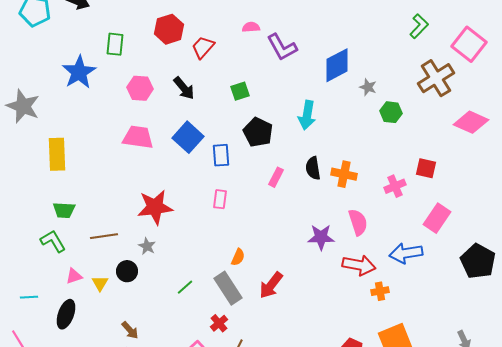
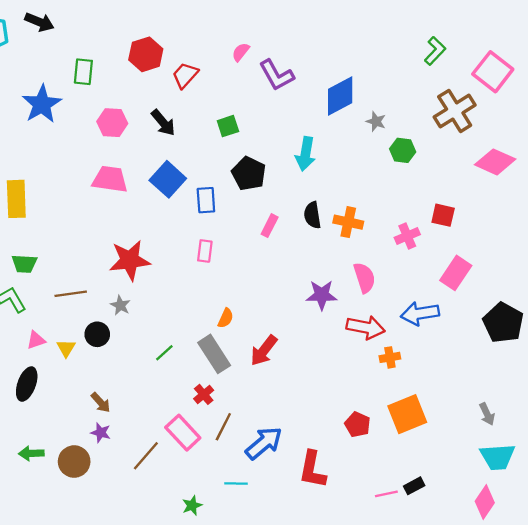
pink semicircle: (251, 27) -> (241, 52), turned -48

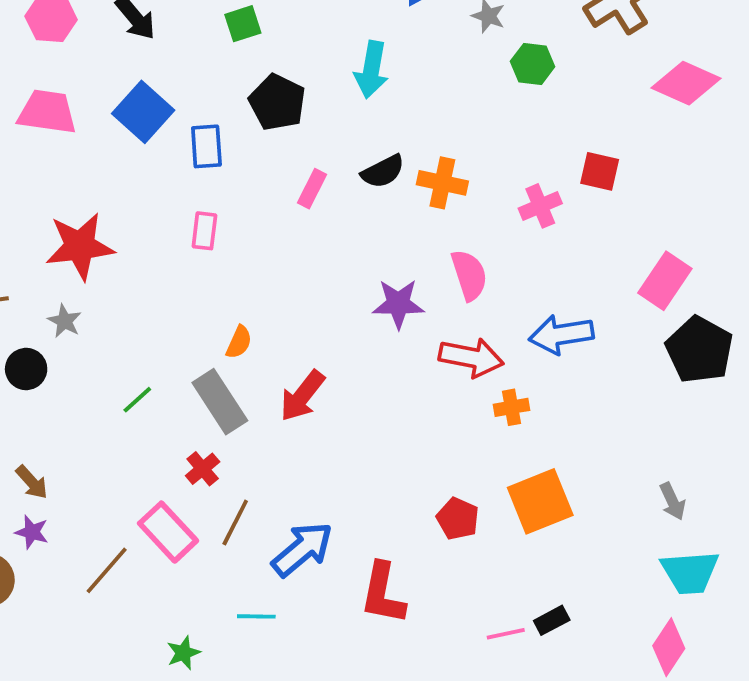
black semicircle: (312, 215) -> (383, 171), turned -108
pink rectangle: (456, 273) -> (665, 281), moved

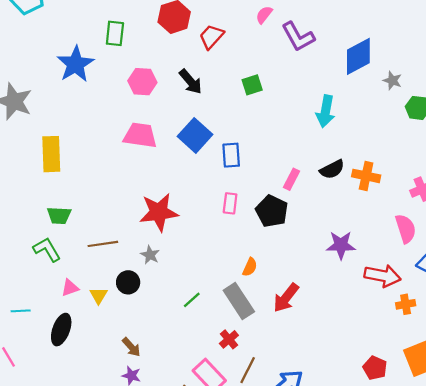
black pentagon: (277, 102) -> (272, 211), moved
pink semicircle: (469, 275) -> (406, 229), moved

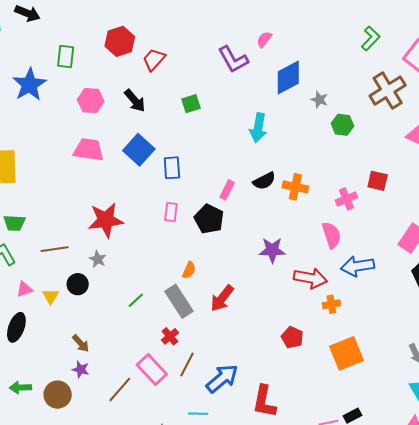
pink semicircle: (264, 15) -> (264, 39), moved
red pentagon: (375, 368) -> (292, 337), moved

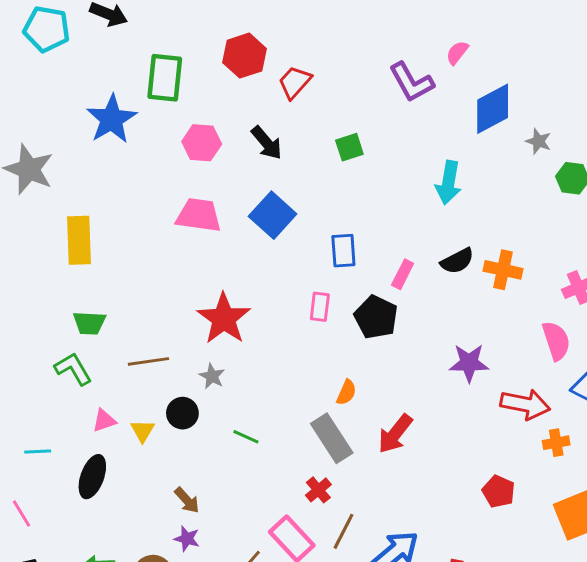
green rectangle: (66, 56) -> (165, 78), size x1.4
blue rectangle: (172, 168) -> (343, 251), moved
red star: (106, 220) -> (224, 319), turned -30
green line: (136, 300) -> (246, 437), moved, turned 66

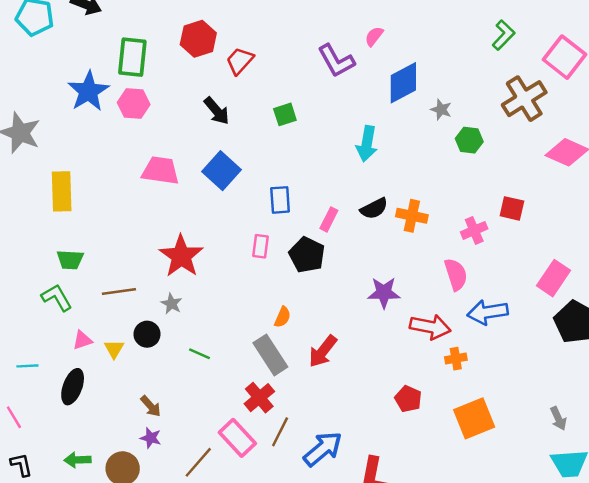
pink hexagon: (202, 143) -> (134, 103), moved
red cross: (318, 490) -> (259, 398), size x1.4

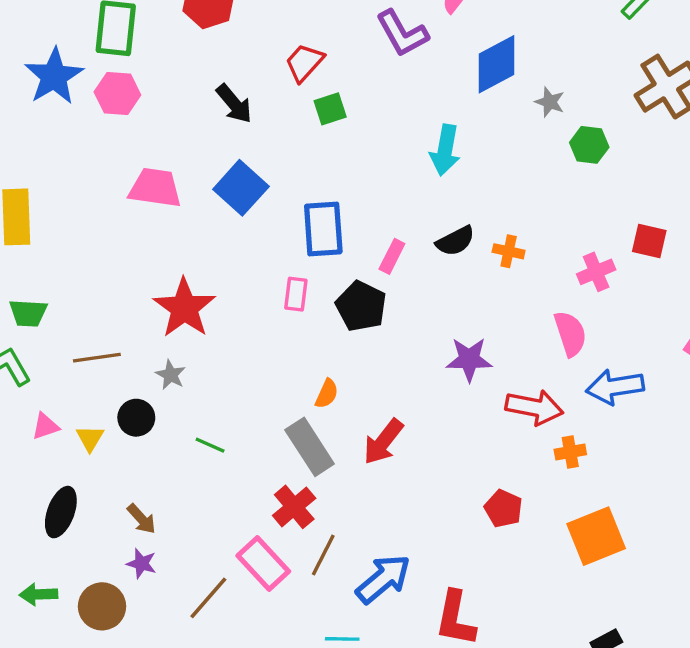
red trapezoid: (240, 61) -> (304, 63), moved
blue rectangle: (280, 200) -> (323, 229), size x1.4
orange cross: (412, 216) -> (509, 251), size x0.7
black ellipse: (73, 387) -> (61, 512), moved

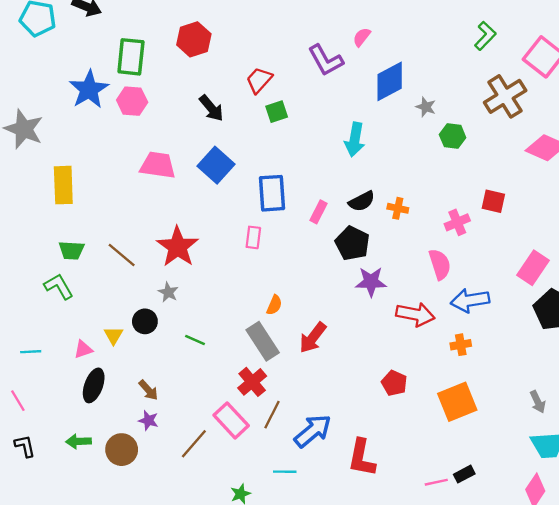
black pentagon: (361, 306) -> (352, 243), moved
brown line: (97, 358) -> (122, 255), moved, turned 48
pink triangle: (45, 426) -> (83, 349), moved
orange cross: (570, 452) -> (461, 345), moved

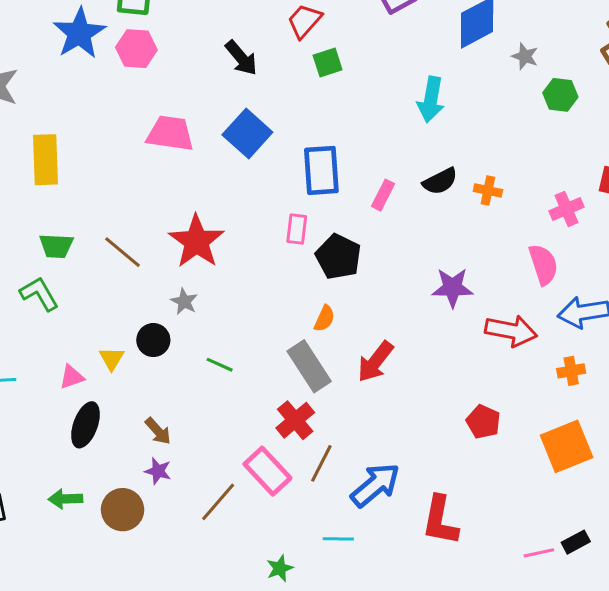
black pentagon: (352, 243) -> (338, 257), moved

